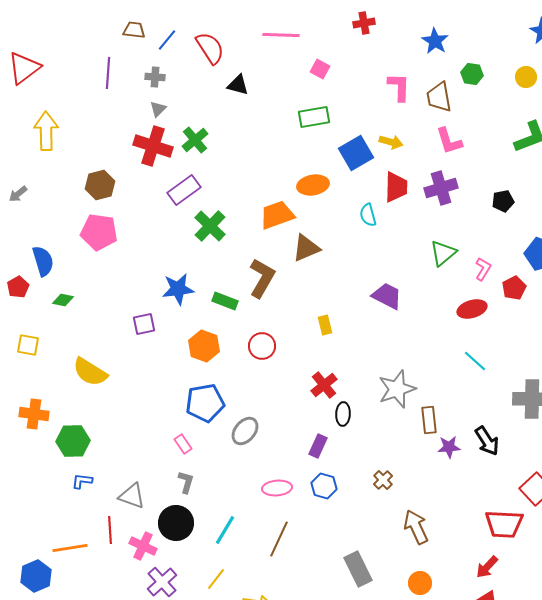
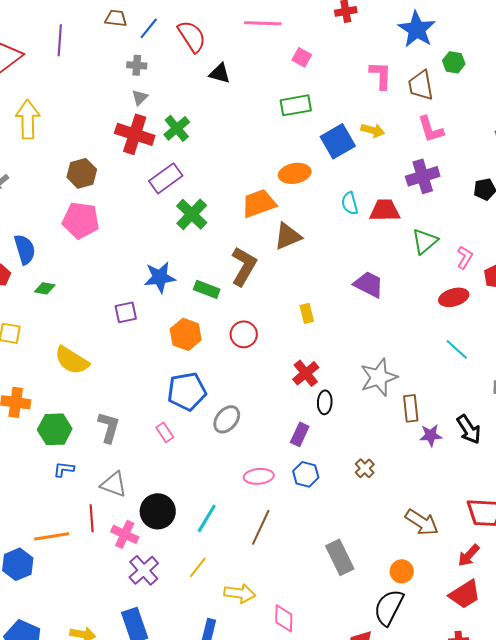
blue star: (435, 41) -> (417, 29), size x1.4
purple line: (108, 73) -> (60, 40), moved
red trapezoid: (396, 187) -> (385, 210), moved, turned -92
gray L-shape: (186, 482) -> (109, 427), moved, size x1.4
brown arrow: (416, 527) -> (422, 522), moved, turned 148

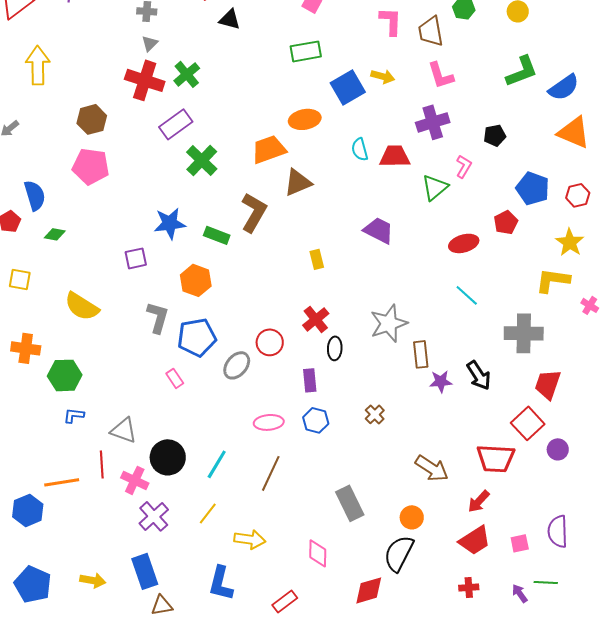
pink L-shape: (465, 257) -> (464, 166), moved
red circle: (244, 334) -> (270, 342), moved
gray L-shape: (109, 427) -> (158, 317), moved
purple rectangle: (300, 434) -> (310, 380), turned -30
pink diamond: (284, 618) -> (318, 553), moved

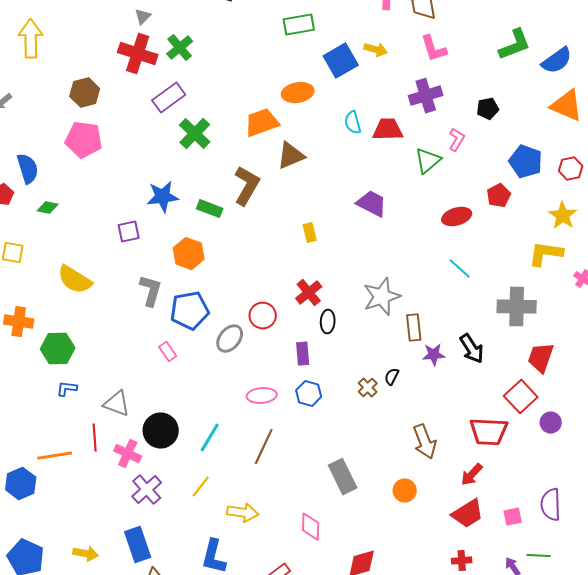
brown arrow: (432, 468) -> (425, 442), turned 36
black semicircle: (399, 553) -> (392, 377), moved, size x0.5

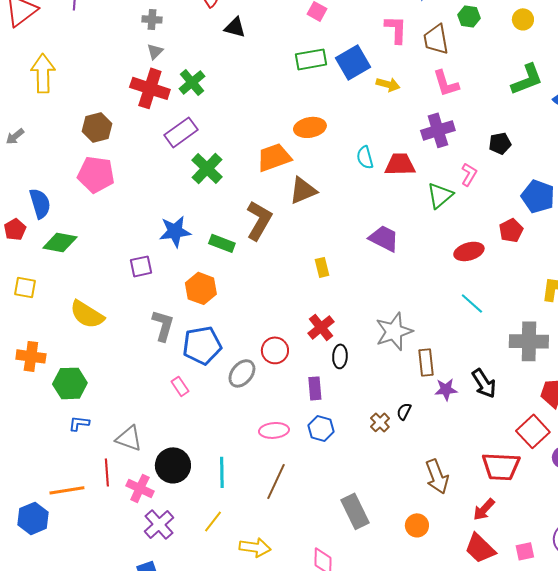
blue square: (341, 61) -> (353, 62), moved
green diamond: (48, 208) -> (60, 242), size x1.6
cyan line: (210, 438) -> (222, 472), turned -32
red trapezoid: (468, 514) -> (480, 548), turned 76

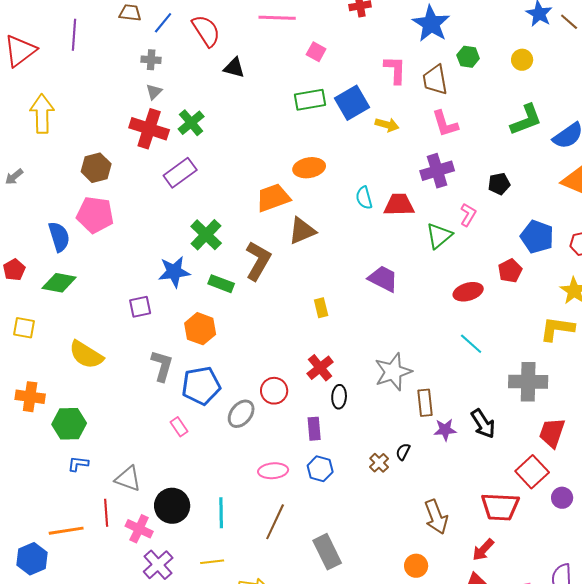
green cross: (207, 168) -> (206, 235), moved
blue semicircle: (40, 203) -> (59, 237), moved
gray rectangle: (355, 511) -> (327, 552), moved
yellow line: (213, 521) -> (212, 562), turned 45

